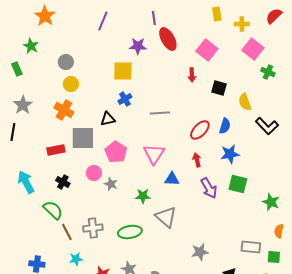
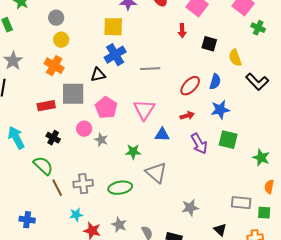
blue cross: (125, 99) -> (115, 55), size x1.5
red arrow: (197, 160) -> (187, 116), turned 88
cyan star: (76, 259) -> (76, 215), moved

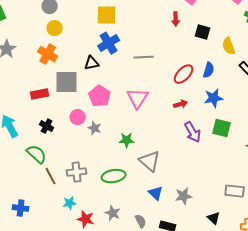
blue triangle: (162, 135) -> (156, 193), moved, turned 42

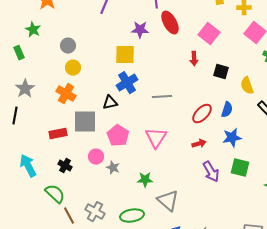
gray cross: (77, 172) -> (95, 212), turned 36

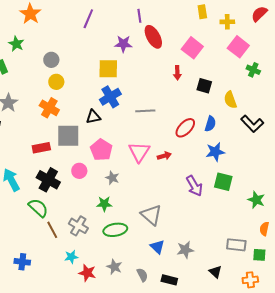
red arrow: (199, 144) -> (164, 156), moved
black cross: (65, 166) -> (48, 180), size x1.6
gray star: (113, 168) -> (112, 178), moved
green star: (145, 180) -> (104, 204), moved

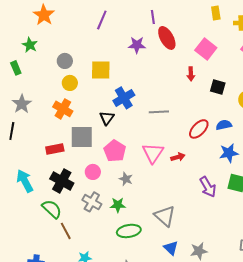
yellow square: (108, 69) -> (101, 70), moved
black triangle: (93, 117) -> (107, 118), turned -42
blue semicircle: (210, 124) -> (224, 125), turned -119
gray cross: (78, 226) -> (92, 202), moved

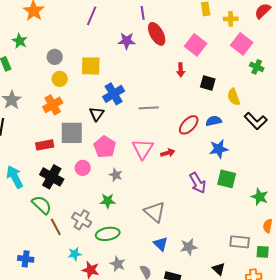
orange cross: (63, 109) -> (53, 105), turned 30
gray cross: (92, 202) -> (82, 220), moved
green ellipse: (129, 231) -> (108, 234), moved

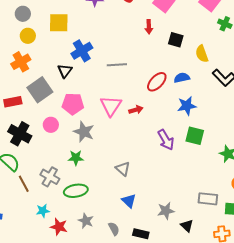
gray square: (72, 133) -> (40, 90), turned -35
pink pentagon: (105, 147) -> (73, 104), turned -30
gray star: (116, 175) -> (84, 132), size x1.5
gray triangle: (155, 212) -> (123, 169), size x0.7
gray star: (189, 247) -> (166, 211), moved

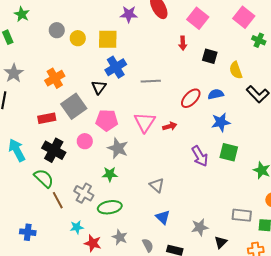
yellow square: (59, 23) -> (108, 39), moved
yellow circle: (28, 36) -> (78, 38), moved
black triangle: (187, 226) -> (221, 242), turned 32

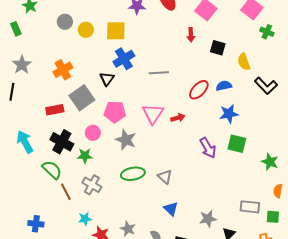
green star: (110, 174) -> (85, 156), moved
green ellipse: (110, 207) -> (133, 174), moved

